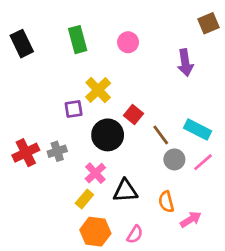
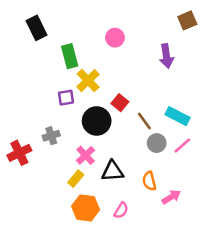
green rectangle: (78, 40) -> (70, 56), moved
black rectangle: (22, 44) -> (37, 28), moved
red cross: (26, 153) -> (19, 153), moved

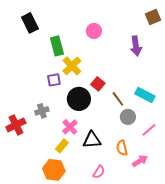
pink line: (182, 145) -> (149, 130), moved
orange hexagon: (86, 208) -> (54, 170), moved

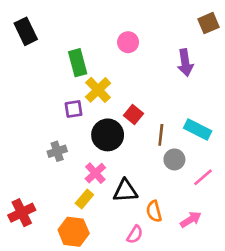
black rectangle: (30, 23) -> (26, 31), moved
brown line: (118, 99) -> (161, 135), turned 42
red cross: (16, 125) -> (22, 213), moved
orange semicircle: (122, 148) -> (154, 211), moved

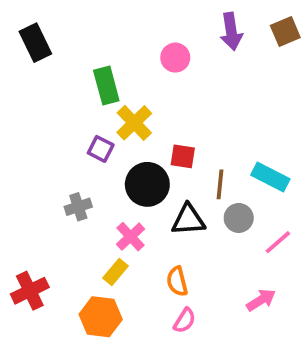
purple arrow: (185, 63) -> (231, 31), moved
purple square: (74, 109) -> (101, 149), turned 36
red square: (134, 114) -> (183, 156), turned -30
black triangle: (125, 191) -> (188, 220), moved
orange semicircle: (154, 211) -> (177, 281), moved

